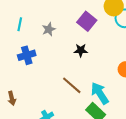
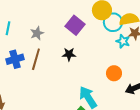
brown line: (72, 85) -> (36, 59), moved, turned 65

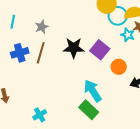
purple square: (75, 25) -> (100, 50), moved
black star: (69, 54) -> (74, 48), size x1.5

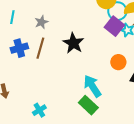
black star: (74, 48) -> (73, 43), turned 30
purple square: (100, 50) -> (114, 26), moved

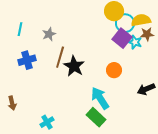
black star: (73, 43) -> (74, 66), moved
brown line: (40, 48) -> (60, 57), moved
orange circle: (118, 62) -> (114, 70), moved

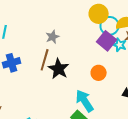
gray star: (49, 34) -> (53, 37), moved

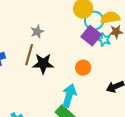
black star: (59, 69) -> (43, 64), turned -30
cyan arrow: (85, 101) -> (69, 96), turned 50

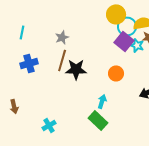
gray star: (37, 32) -> (62, 37), moved
cyan arrow: (69, 96) -> (102, 101), size x0.6

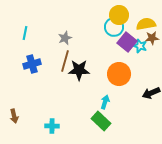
cyan circle: (127, 26) -> (114, 27), moved
orange circle: (116, 73) -> (119, 74), size x1.5
brown arrow: (14, 106) -> (14, 116), moved
cyan cross: (49, 125) -> (52, 126), turned 32

